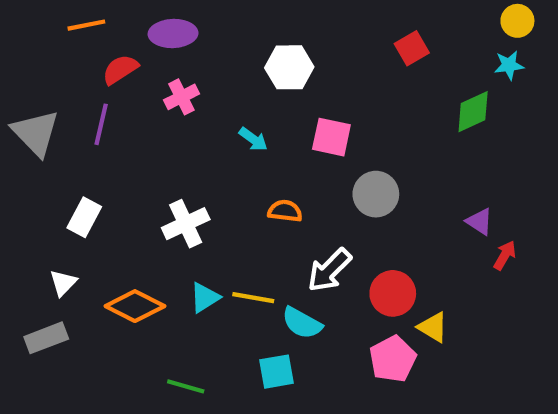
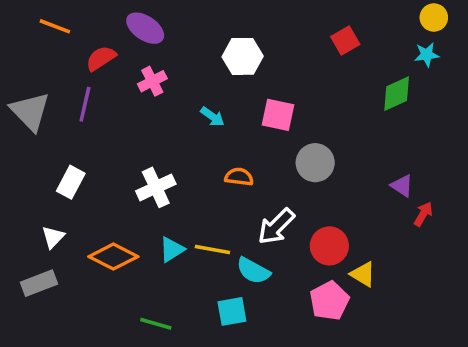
orange line: (86, 25) -> (55, 26), moved, turned 32
purple ellipse: (173, 34) -> (145, 28), turned 36

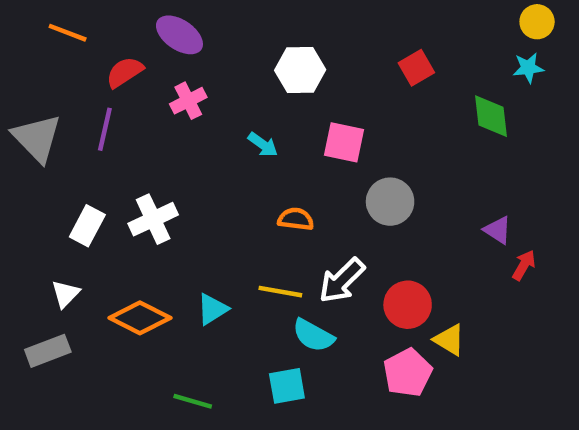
red square: (345, 41) -> (416, 68), moved
green diamond: (397, 94) -> (491, 116), turned -72
white cross: (156, 187) -> (153, 219), moved
yellow line: (212, 249) -> (280, 292), moved

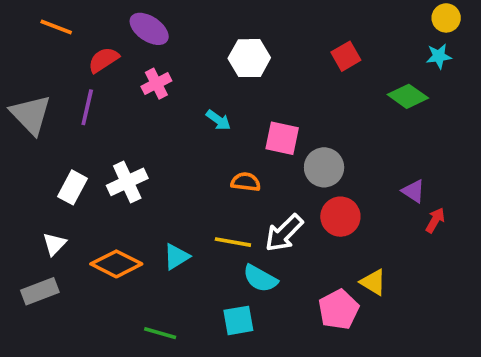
green diamond: (491, 116) -> (408, 96), turned -48
pink square: (344, 142) -> (282, 138), moved
red circle: (408, 305) -> (340, 217), moved

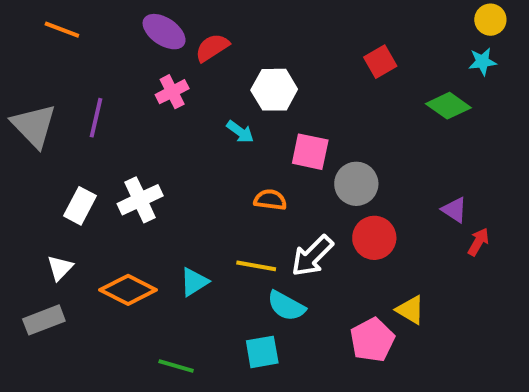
white hexagon: (249, 58) -> (274, 90), moved
red semicircle: (104, 60) -> (212, 48), moved

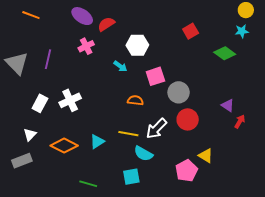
pink square: (310, 152) -> (155, 76), turned -30

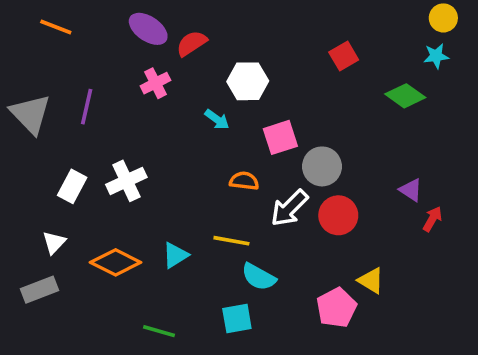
white arrow: (156, 129) -> (289, 208), moved

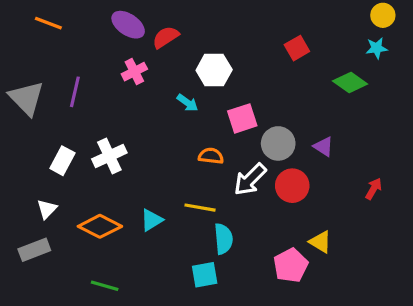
purple triangle: (411, 190) -> (323, 147), moved
cyan semicircle: (259, 277) -> (223, 239), turned -124
green line: (159, 331) -> (105, 286), moved

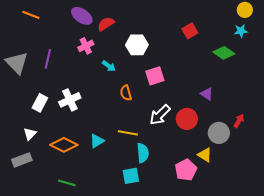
cyan arrow: (187, 103) -> (109, 66), moved
gray circle: (278, 143) -> (219, 133), moved
orange semicircle: (211, 156) -> (126, 93), moved, turned -112

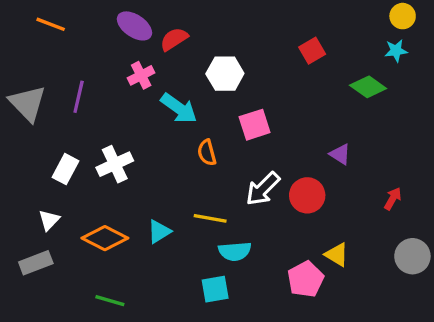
cyan arrow: (109, 66) -> (179, 108), size x1.6
gray circle: (219, 133) -> (412, 256), moved
cyan semicircle: (143, 153) -> (235, 251), turned 90

